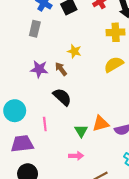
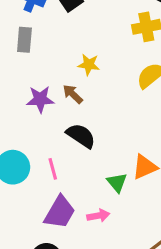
pink line: (45, 124) -> (53, 169), moved
purple trapezoid: (22, 144) -> (60, 212), moved, turned 135
pink arrow: (76, 156) -> (98, 216), moved

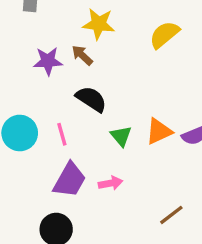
yellow star: (89, 65) -> (99, 24), size x1.4
green triangle: (117, 182) -> (121, 136), moved

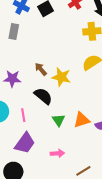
yellow star: (99, 24) -> (61, 77), moved
purple star: (48, 61) -> (12, 79), moved
pink arrow: (111, 183) -> (57, 153), moved

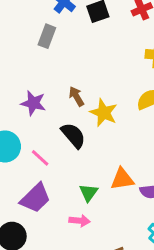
pink line: (23, 115) -> (40, 158), turned -48
green triangle: (59, 120) -> (89, 193), moved

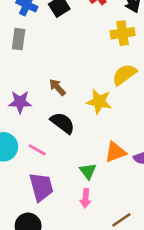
yellow star: (104, 113) -> (99, 101), moved
purple trapezoid: (35, 198) -> (41, 187), turned -48
pink arrow: (79, 221) -> (85, 198), turned 102

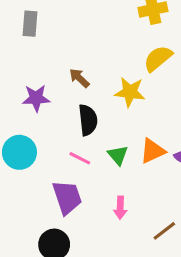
black semicircle: (63, 123) -> (88, 120), turned 50
pink line: (37, 150) -> (80, 158), moved
green triangle: (88, 171) -> (118, 155), moved

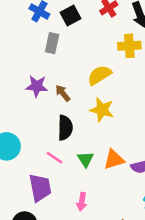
gray rectangle: (30, 24) -> (52, 43), moved
yellow semicircle: (158, 58) -> (99, 75), moved
purple star: (36, 98) -> (37, 86), moved

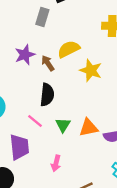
yellow semicircle: (99, 75) -> (69, 49), moved
purple star: (37, 86) -> (25, 55), turned -30
yellow star: (102, 110) -> (91, 70), moved

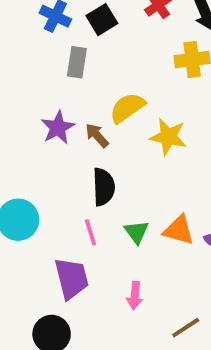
pink line: (35, 121) -> (90, 232), turned 42
orange triangle: (89, 128) -> (179, 230), turned 36

